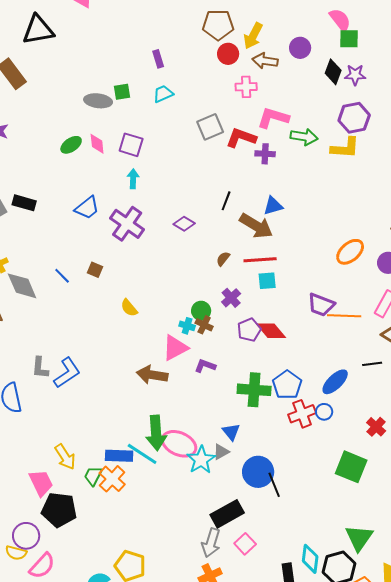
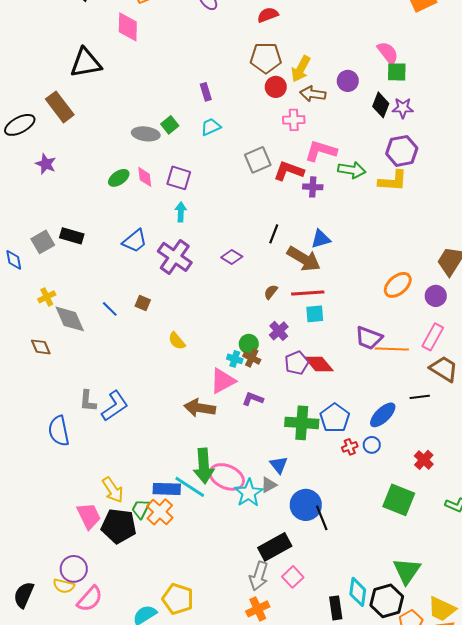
green square: (122, 92) -> (170, 125), turned -30
red cross: (302, 414) -> (350, 447), size x0.6
black pentagon: (59, 510) -> (119, 526), moved

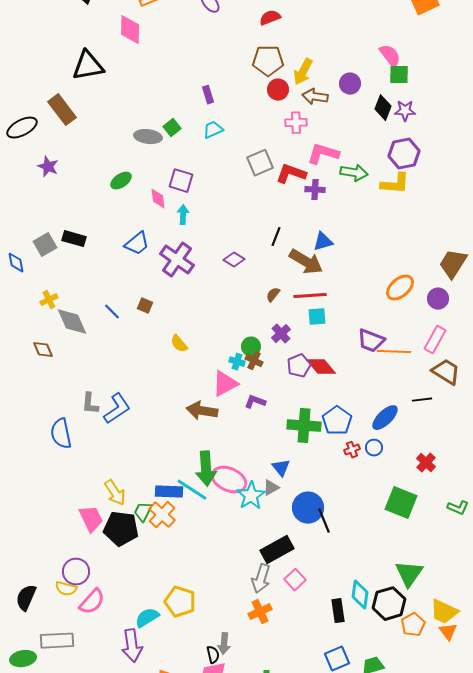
pink diamond: (145, 177) -> (158, 199), moved

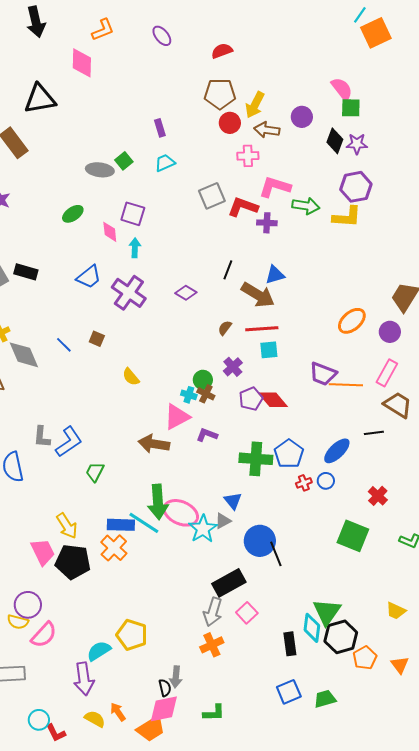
green trapezoid: (143, 512) -> (95, 472), moved
green triangle: (409, 574) -> (327, 612), moved
yellow trapezoid: (444, 612) -> (396, 611), moved, size x0.7

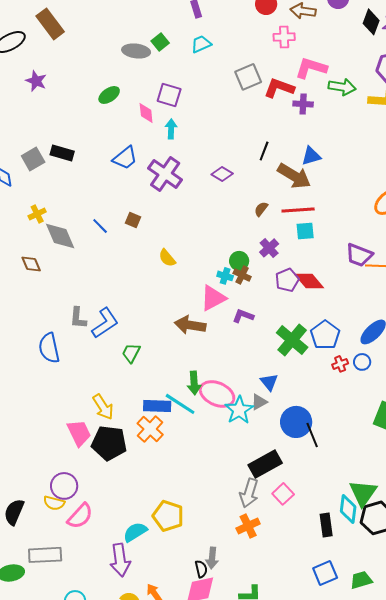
green cross: (256, 459) -> (292, 340), turned 36
green arrow: (158, 502) -> (194, 383), size x0.7

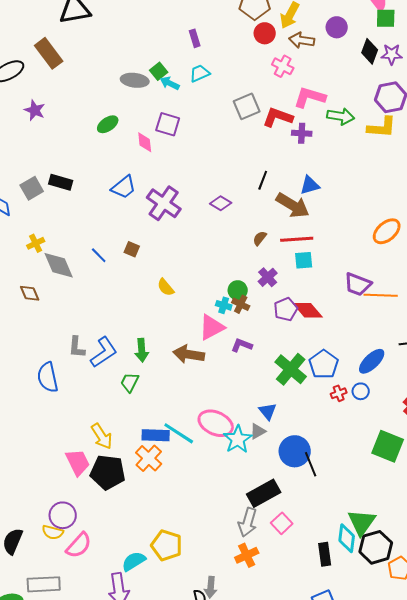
pink cross: (284, 37) -> (283, 66), turned 30
cyan arrow: (171, 129) -> (170, 83), moved, turned -66
green arrow: (194, 383) -> (142, 350), moved

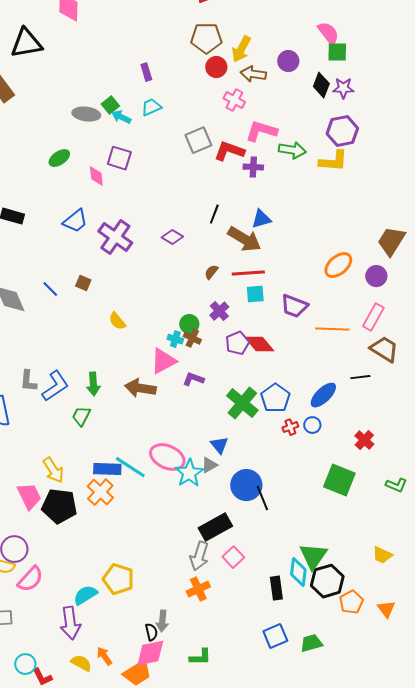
purple trapezoid: (358, 284) -> (294, 306), moved

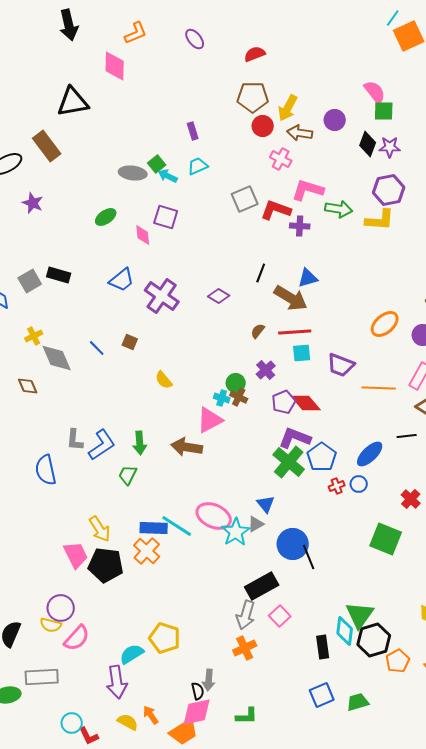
purple L-shape: (193, 379) -> (295, 438), moved, size x1.5

